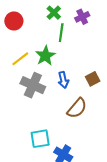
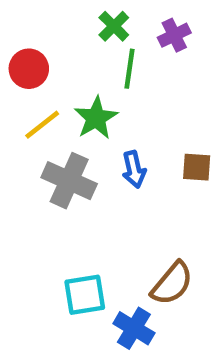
red circle: (14, 21) -> (29, 69), moved
brown square: (93, 79) -> (197, 167), turned 32
brown semicircle: (77, 108) -> (172, 284), moved

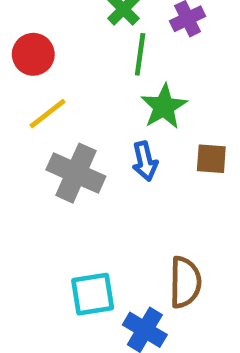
green star: (96, 118) -> (164, 107), moved
brown semicircle: (172, 284) -> (185, 282), turned -39

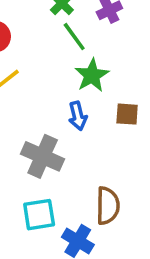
green line: (140, 54) -> (74, 37), turned -44
gray cross: (76, 173) -> (43, 156), moved

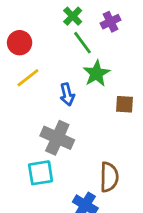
blue arrow: (78, 116) -> (67, 94), moved
cyan square: (39, 215) -> (41, 173), moved

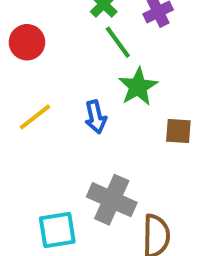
yellow line: (28, 78) -> (35, 117), moved
gray cross: (57, 138) -> (112, 200), moved

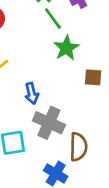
blue arrow: (96, 117) -> (32, 93), moved

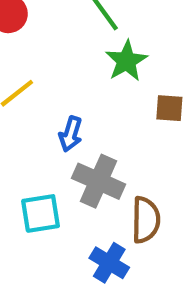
blue arrow: (32, 93) -> (71, 134), turned 30

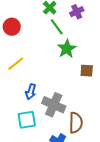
blue arrow: (71, 134) -> (31, 92), moved

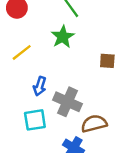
green star: (67, 49) -> (63, 37), moved
brown semicircle: (76, 123) -> (94, 124), turned -105

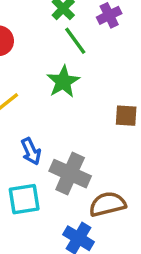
blue arrow: (40, 86) -> (31, 151), turned -42

